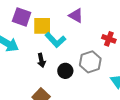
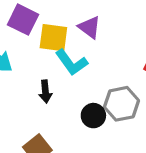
purple triangle: (76, 16) -> (90, 27), moved
black circle: (65, 71) -> (93, 116), moved

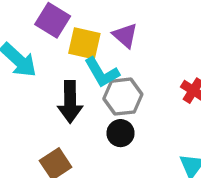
black arrow: (45, 92) -> (70, 102), size x1.6
gray hexagon: (122, 104) -> (123, 97), moved

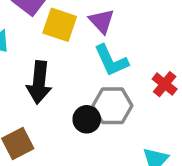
cyan L-shape: (102, 72) -> (111, 61), moved
gray hexagon: (123, 97) -> (112, 106), moved

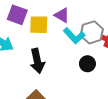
gray hexagon: (112, 106) -> (92, 32), moved
black circle: (87, 119) -> (87, 64), moved

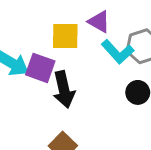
purple square: (17, 15) -> (40, 68), moved

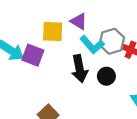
black arrow: (64, 89) -> (79, 69), moved

